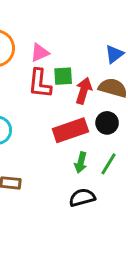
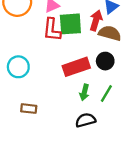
green square: (63, 76) -> (70, 24), size x1.5
red arrow: (84, 91) -> (96, 20), moved

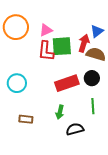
green arrow: (84, 92) -> (60, 112), moved
green line: (106, 93) -> (93, 106), turned -35

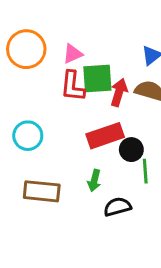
red arrow: (84, 43) -> (119, 92), moved
black circle: (92, 78) -> (131, 150), moved
brown rectangle: (26, 119) -> (42, 191), size x1.6

